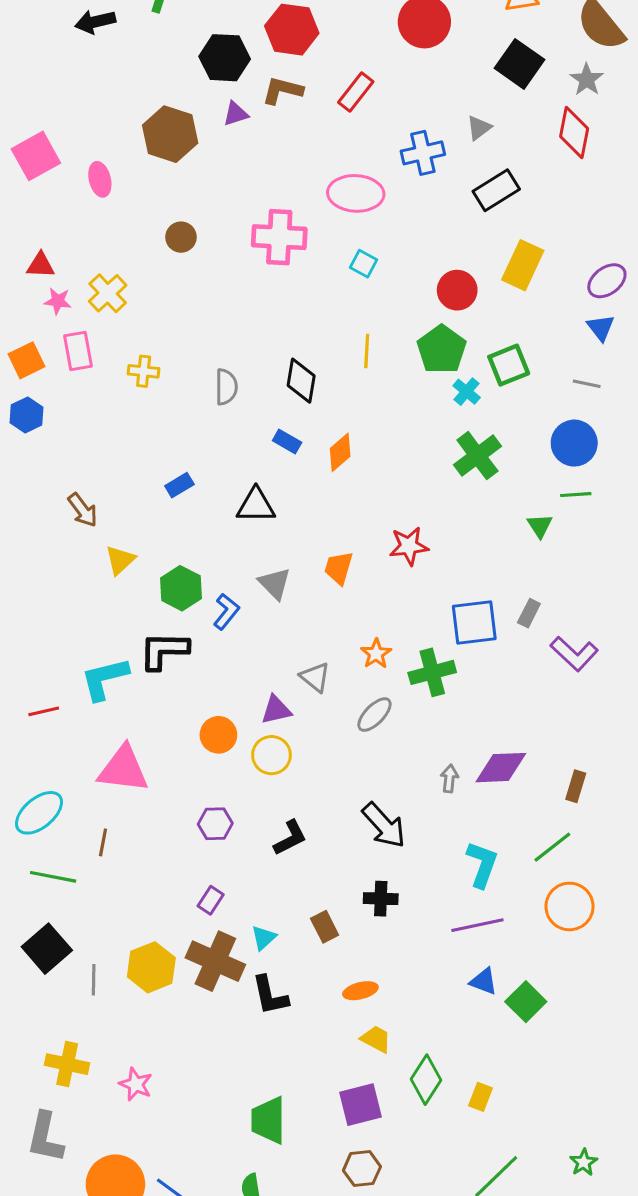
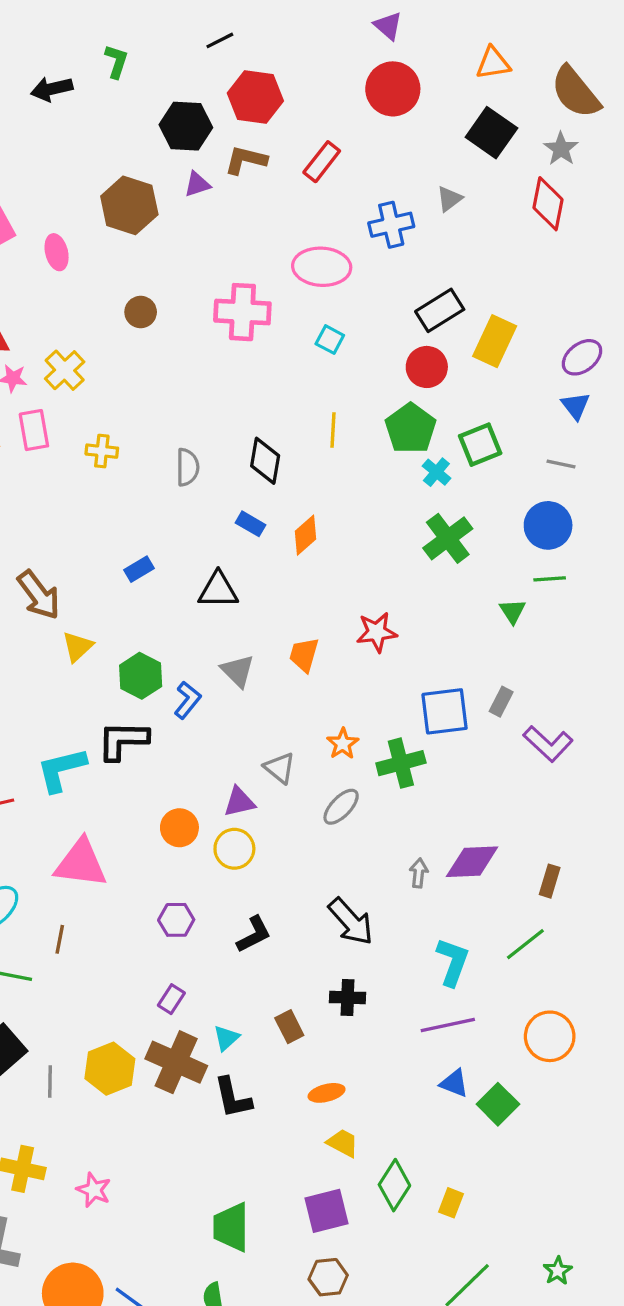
black rectangle: (496, 190) -> (440, 310), moved
brown arrow: (83, 510) -> (39, 595), size x1.4
orange circle: (570, 906) -> (550, 1036), moved

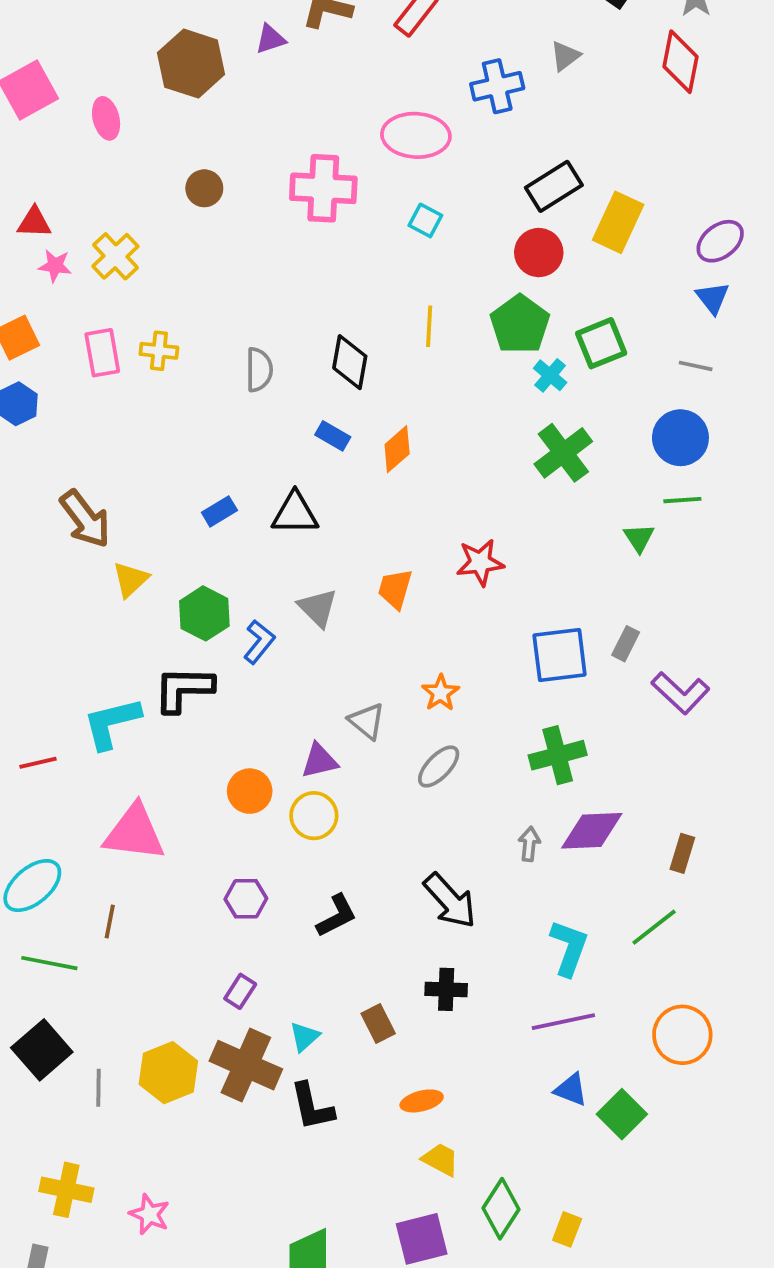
pink rectangle: (34, 430) -> (102, 353), moved
blue rectangle: (139, 569) -> (219, 511), moved
green cross: (401, 763) -> (558, 755), moved

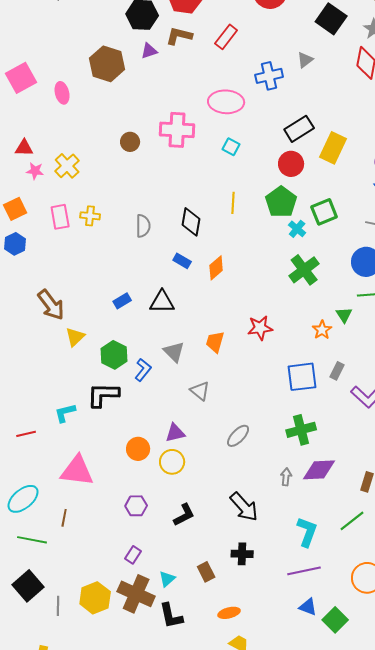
brown circle: (204, 188) -> (130, 142), moved
orange star: (440, 693) -> (322, 330), moved
gray triangle: (367, 721) -> (200, 391), moved
cyan L-shape: (112, 723) -> (65, 413), size x0.7

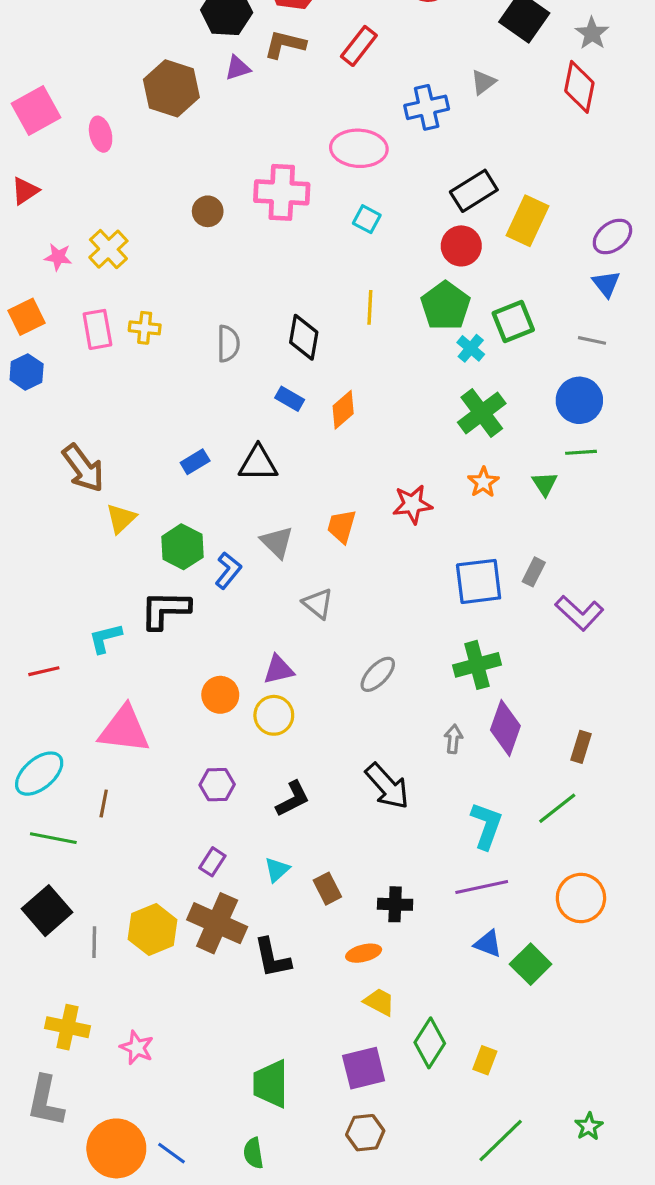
red triangle: (24, 148) -> (25, 191), moved, turned -36
orange star: (322, 330) -> (483, 482), moved
purple diamond: (319, 470) -> (505, 728), turned -68
black cross: (242, 554) -> (395, 904), moved
cyan triangle: (167, 579) -> (277, 870), moved

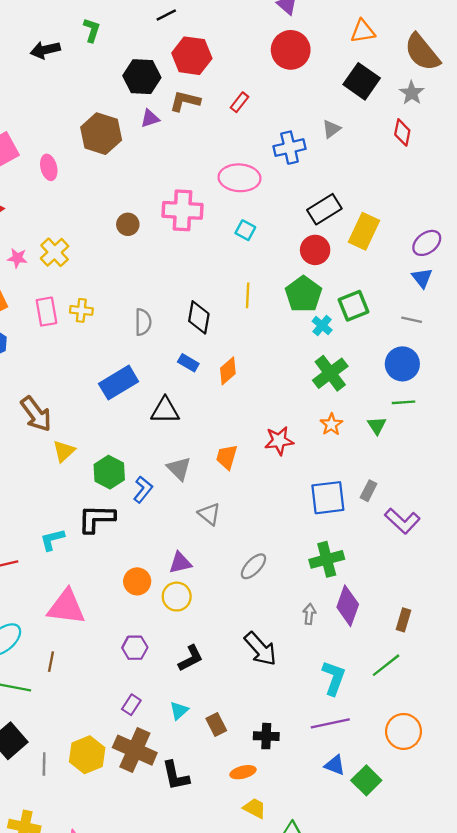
red rectangle: (359, 46) -> (240, 102), size x0.7
red diamond: (579, 87) -> (402, 132), size x0.7
blue rectangle: (195, 462) -> (119, 383), moved, size x1.8

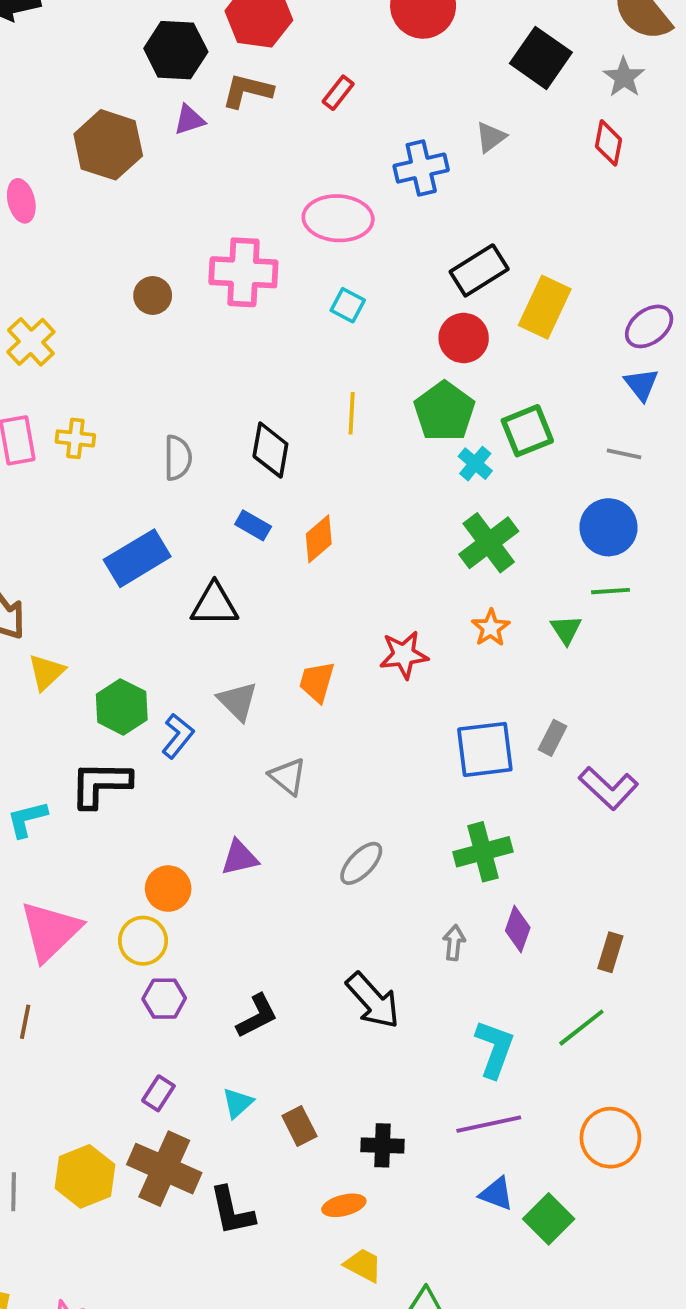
yellow circle: (177, 597) -> (143, 941), moved
purple diamond: (348, 606) -> (518, 929), size x0.7
pink triangle: (66, 607) -> (50, 931), turned -51

